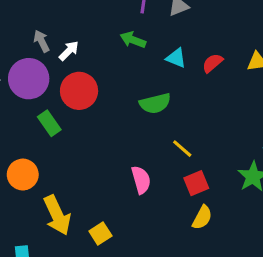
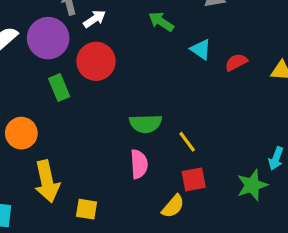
green semicircle: (155, 103) -> (146, 124), moved
yellow semicircle: (202, 217) -> (173, 206), moved
yellow square: (100, 233) -> (87, 209), turned 30

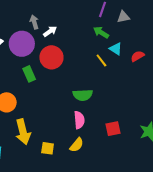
green arrow: (161, 22) -> (101, 32), moved
yellow line: (187, 142) -> (101, 60), moved
yellow semicircle: (173, 206) -> (77, 145), moved

